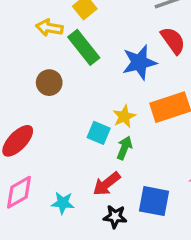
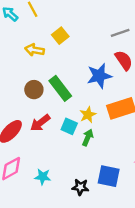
green rectangle: (84, 47) -> (60, 88), moved
red arrow: (107, 184) -> (40, 123), moved

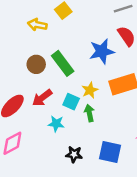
green arrow: (88, 138) -> (89, 113), turned -35
cyan star: (43, 177) -> (56, 124), moved
black star: (80, 187) -> (74, 154), moved

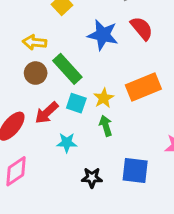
yellow arrow: (37, 25) -> (35, 42), moved
blue star: (102, 51) -> (103, 35), moved, turned 30
cyan square: (71, 102) -> (76, 103), moved

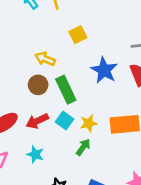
green arrow: (106, 126) -> (83, 147), turned 36
cyan star: (67, 143) -> (35, 154), moved

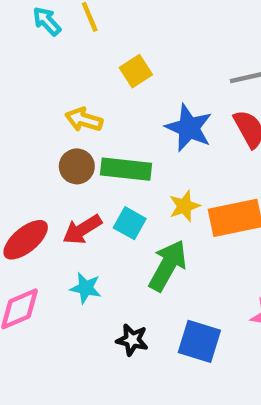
green rectangle: (66, 90) -> (126, 169), turned -52
yellow star: (89, 123) -> (184, 206), moved
green arrow: (83, 147) -> (168, 266), size x1.6

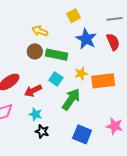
yellow square: (136, 71) -> (73, 16), moved
red arrow: (82, 229) -> (33, 91), moved
cyan star: (86, 288) -> (36, 114), moved
black star: (132, 340) -> (42, 131), moved

